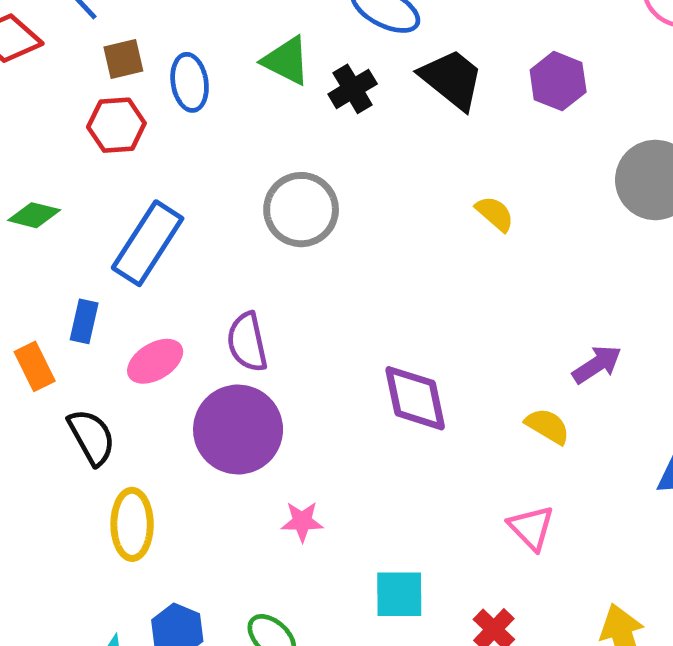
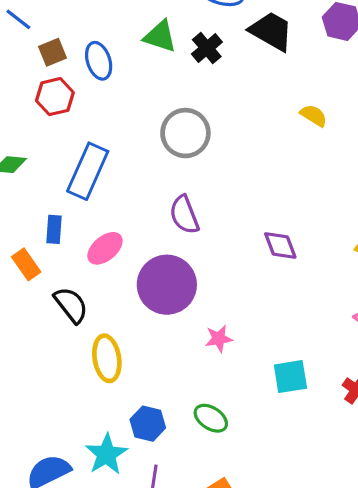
purple semicircle: (247, 342) -> (184, 215), moved
purple diamond: (415, 398) -> (280, 245), size x0.7

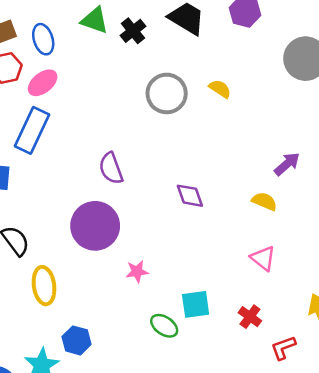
gray circle: (185, 133) -> (167, 93), moved
pink ellipse: (105, 248) -> (43, 83), moved
green ellipse: (211, 418) -> (164, 326), moved

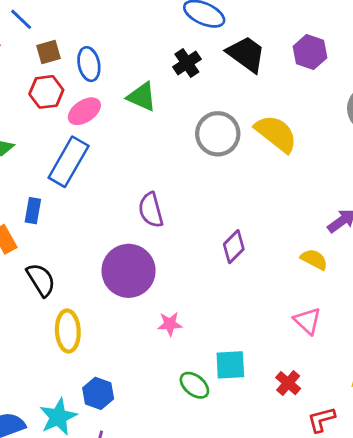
green triangle: (95, 20) -> (142, 97), moved
yellow semicircle: (220, 89) -> (276, 133), size x1.8
purple diamond: (190, 196) -> (234, 247), turned 60

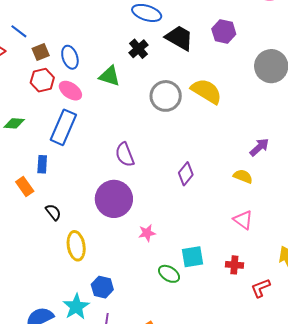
pink ellipse: (84, 111) -> (70, 91), turned 75
black semicircle: (41, 280) -> (53, 212), size x0.7
red cross: (288, 383) -> (234, 265), turned -30

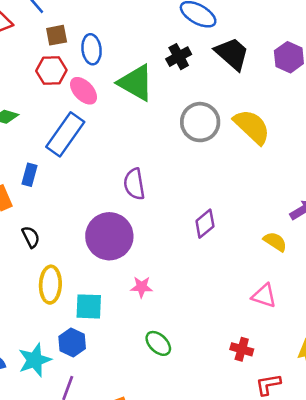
green triangle: (110, 76) -> (136, 83), size x1.4
pink triangle: (243, 220) -> (264, 296), turned -30
cyan square: (193, 257) -> (89, 306), moved

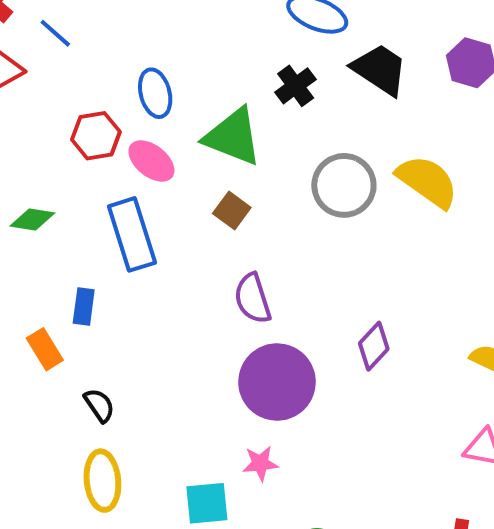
brown square: (57, 35) -> (232, 211), moved, turned -35
blue rectangle: (65, 134) -> (132, 234), turned -45
purple circle: (109, 236) -> (277, 382), moved
yellow ellipse: (50, 285) -> (102, 481), moved
pink star: (142, 287) -> (260, 463), moved

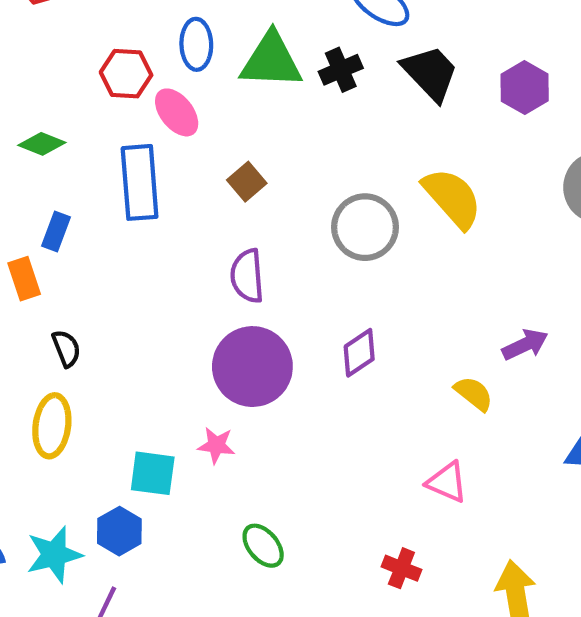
green triangle: (233, 137) -> (271, 61), moved, turned -32
gray circle: (344, 185) -> (365, 227), moved
blue rectangle: (84, 307) -> (56, 231), moved

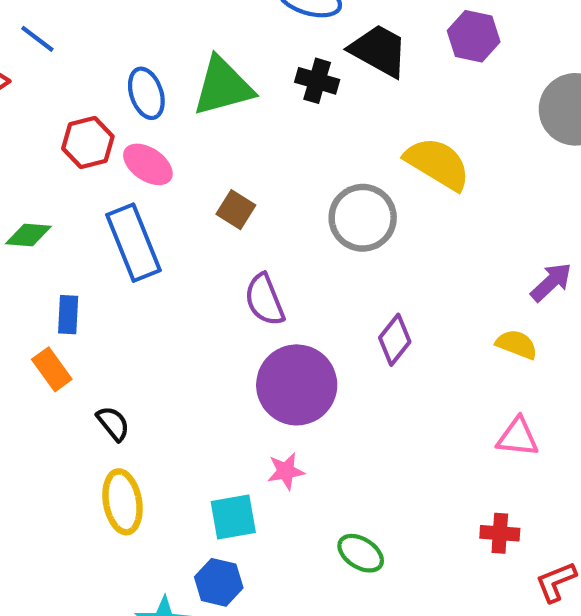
black cross: (341, 70) -> (317, 81), moved, turned -33

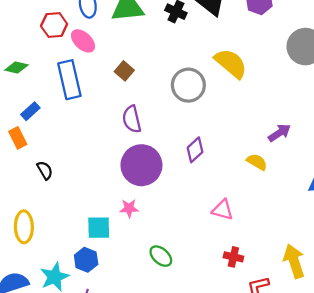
blue rectangle: (68, 315) -> (30, 111), turned 36
pink triangle: (518, 437) -> (223, 210), moved
yellow ellipse: (123, 502) -> (24, 227), moved

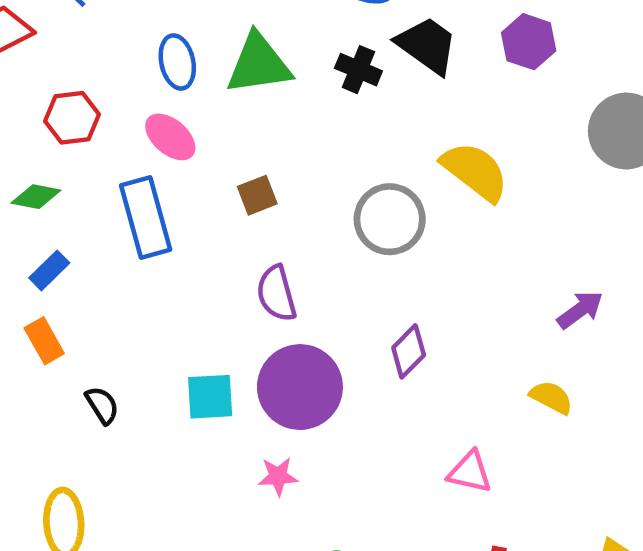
red hexagon: (54, 25) -> (72, 118), moved
brown square: (124, 71) -> (257, 195), turned 30
blue rectangle: (30, 111) -> (49, 270), moved
yellow semicircle: (257, 162) -> (551, 397), moved
cyan square: (99, 228) -> (210, 397), moved

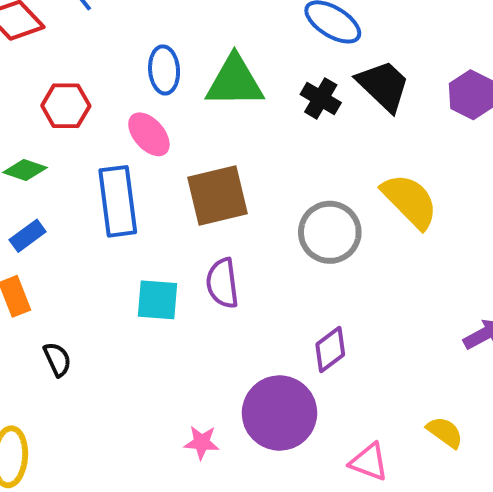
brown square: (257, 195) -> (218, 195), size x1.8
purple circle: (300, 387) -> (279, 413), moved
cyan square: (210, 397) -> (157, 300), moved
yellow semicircle: (551, 397) -> (445, 432), moved

